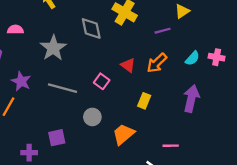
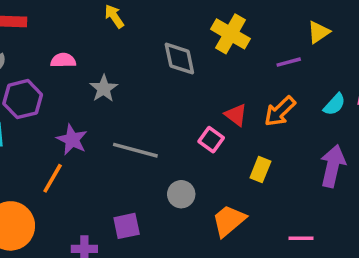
gray star: (53, 48) -> (104, 89), moved, size x0.7
pink square: (102, 81) -> (211, 140), moved

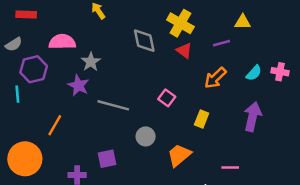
yellow triangle: (319, 32) -> (243, 22), turned 35
pink semicircle: (63, 60) -> (62, 42), size x1.5
red triangle: (236, 115) -> (184, 51), moved
purple star: (72, 140) -> (78, 85), moved

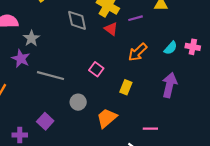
purple line: (221, 43) -> (135, 18), moved
purple square: (107, 159) -> (45, 121), turned -35

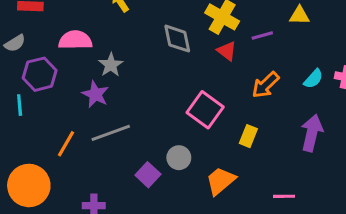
pink square: (96, 69) -> (205, 110), size x1.6
gray line: (51, 76) -> (111, 133), moved, turned -35
purple square: (45, 121) -> (148, 175), moved

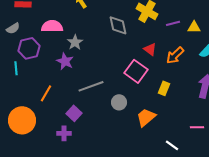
yellow triangle: (299, 15) -> (194, 27), moved
red triangle: (227, 51) -> (150, 49), moved
gray line: (111, 133) -> (91, 86), moved
purple square: (148, 175) -> (74, 113), moved
pink line: (284, 196) -> (197, 127), moved

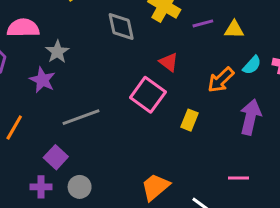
orange arrow: (175, 55) -> (221, 80), moved
gray circle: (119, 102) -> (80, 187), moved
orange trapezoid: (146, 117) -> (155, 187), moved

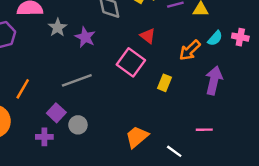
purple star: (42, 80) -> (85, 37), moved
gray circle: (80, 187) -> (78, 125), moved

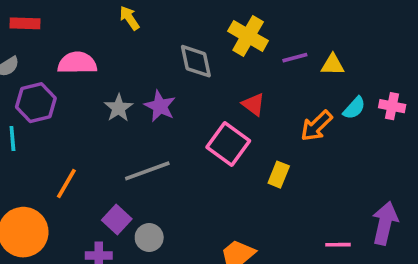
gray star: (58, 27) -> (119, 108), moved
purple arrow: (214, 80) -> (385, 223), moved

